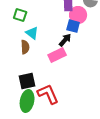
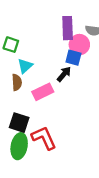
cyan triangle: (32, 33) -> (25, 66), turned 40
pink rectangle: (57, 55) -> (43, 92), moved
black square: (27, 81) -> (19, 123), turned 30

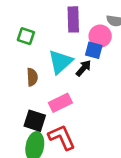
purple rectangle: (68, 28) -> (73, 19), moved
cyan triangle: (25, 66) -> (60, 62), moved, size x1.5
pink rectangle: (43, 92) -> (60, 103), moved

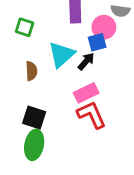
blue square: (94, 50) -> (97, 42), turned -30
pink rectangle: (60, 103) -> (86, 93), moved
red L-shape: (62, 137) -> (92, 115), moved

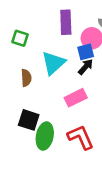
black arrow: (86, 61) -> (86, 67), moved
red L-shape: (92, 115) -> (81, 137), moved
green ellipse: (34, 145) -> (45, 136), moved

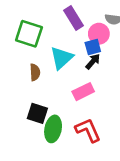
purple rectangle: (66, 22) -> (74, 18), turned -30
green square: (20, 38) -> (29, 34), size x1.6

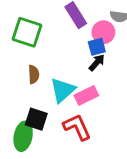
cyan triangle: (61, 58) -> (63, 90), moved
green ellipse: (53, 129) -> (23, 136), moved
red L-shape: (88, 130) -> (77, 127), moved

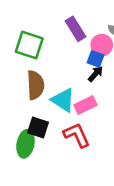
blue square: (97, 47) -> (95, 59), turned 35
brown semicircle: (34, 74) -> (36, 85), size x1.6
cyan triangle: (63, 90) -> (63, 100), turned -45

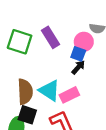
purple rectangle: (75, 29) -> (51, 37), moved
brown semicircle: (36, 85) -> (25, 92), moved

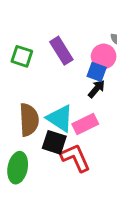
green square: (20, 42) -> (22, 56), size x0.7
black square: (27, 115) -> (54, 142), moved

